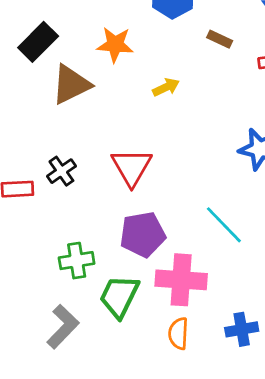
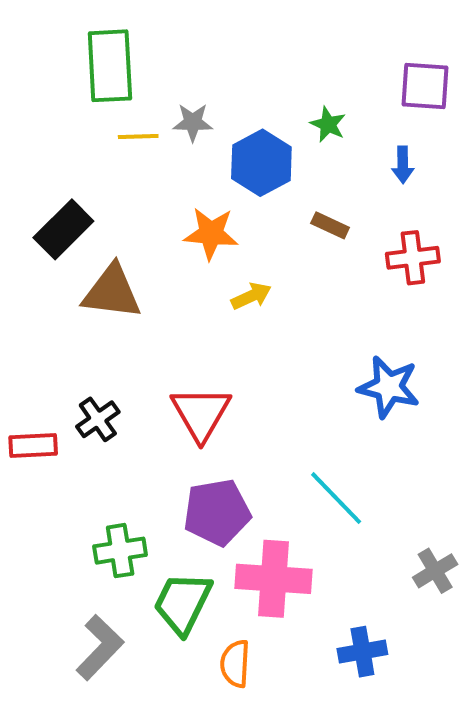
orange star: (115, 45) -> (211, 233), moved
brown triangle: (71, 84) -> (112, 292), turned 33
orange semicircle: (178, 333) -> (235, 664), moved

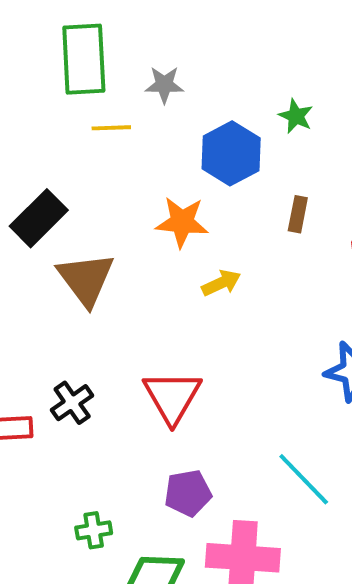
gray star: (193, 122) -> (164, 85), moved
brown rectangle: (330, 225) -> (298, 214), turned 76
brown triangle: (112, 292) -> (86, 279), turned 46
purple pentagon: (217, 512) -> (188, 493), size x0.7
green cross: (120, 551) -> (94, 530), size x0.7

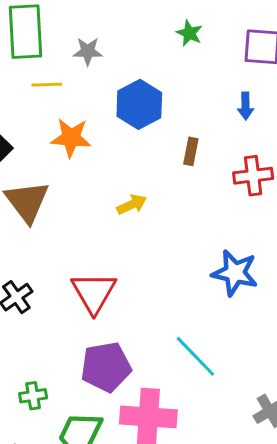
green star: (296, 116) -> (189, 33), moved
orange star: (182, 222) -> (71, 138), moved
purple pentagon: (188, 493) -> (106, 367), size x1.4

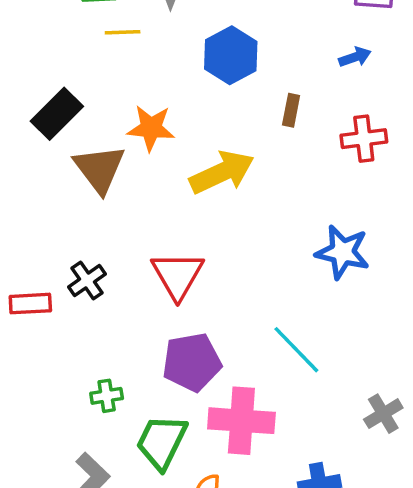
blue arrow: (245, 106) -> (355, 57), turned -108
orange star: (71, 138) -> (151, 128), moved
yellow arrow: (132, 205) -> (222, 172), size x1.8

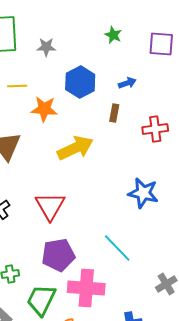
yellow line: (123, 32) -> (17, 86), moved
blue arrow: (355, 57) -> (127, 83), moved
orange star: (151, 128) -> (44, 109), moved

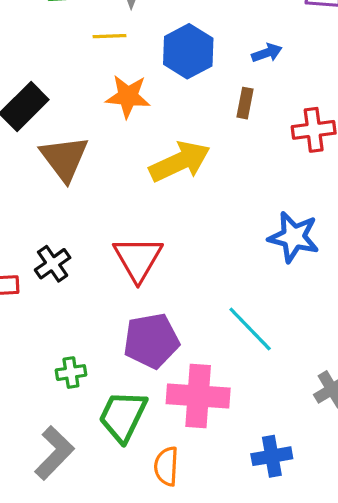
yellow line: (17, 86) -> (109, 36), moved

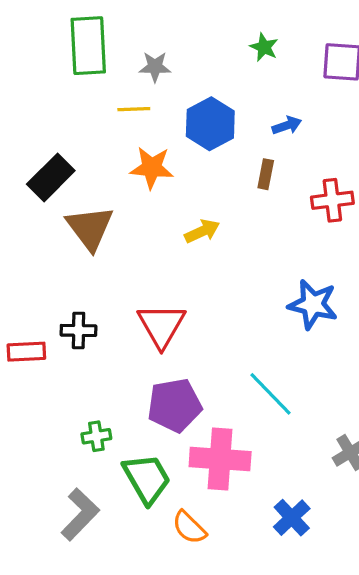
yellow arrow: (180, 162) -> (202, 231), size x0.6
black cross: (53, 264) -> (78, 330), turned 36
green trapezoid: (123, 416) -> (147, 479), turned 124
blue cross: (272, 456) -> (292, 518), turned -33
orange semicircle: (166, 466) -> (189, 527), turned -48

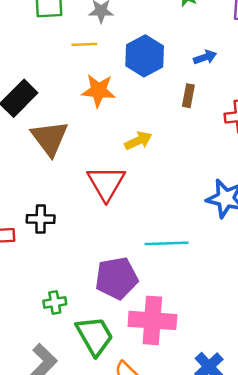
red triangle: (161, 326) -> (106, 183), moved
cyan line: (271, 394) -> (167, 243), moved, turned -48

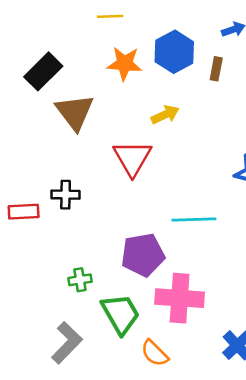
blue hexagon: (145, 56) -> (174, 52), moved

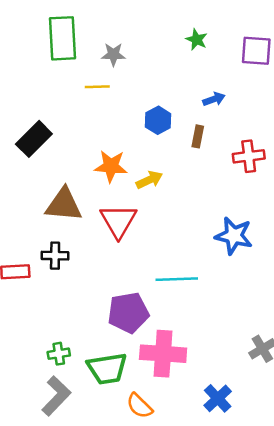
blue hexagon: (174, 52) -> (158, 120), size x0.7
orange star: (124, 64) -> (111, 166), moved
brown triangle: (75, 112) -> (64, 205), moved, turned -48
green cross: (80, 280) -> (59, 354), moved
green trapezoid: (121, 314) -> (107, 369), turned 111

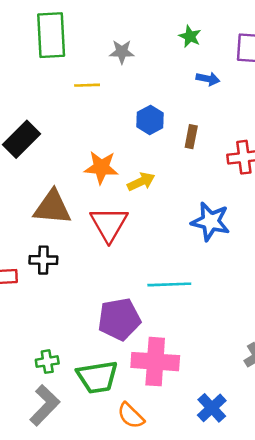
gray star: (113, 54) -> (122, 52), moved
blue arrow: (214, 99) -> (208, 79), moved, turned 30
blue star: (234, 236) -> (210, 221), moved

